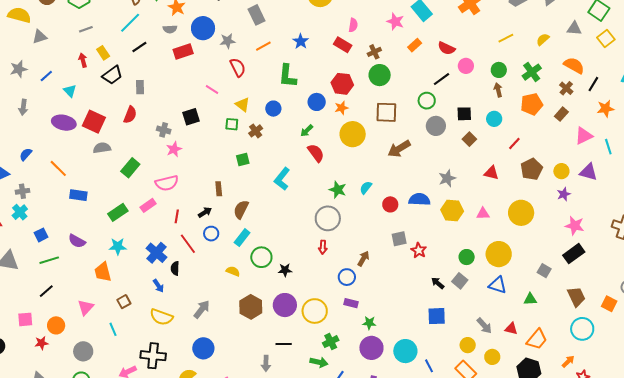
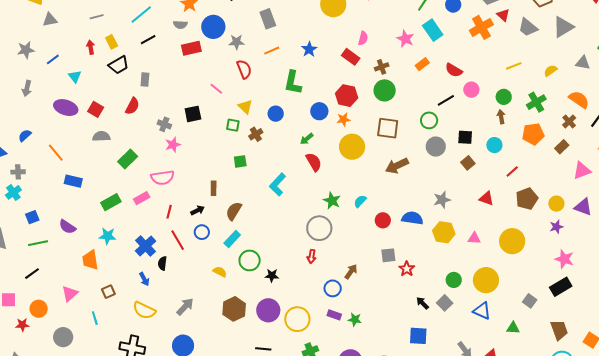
red square: (94, 122) -> (96, 109), size x0.7
green star: (369, 323) -> (355, 320), moved

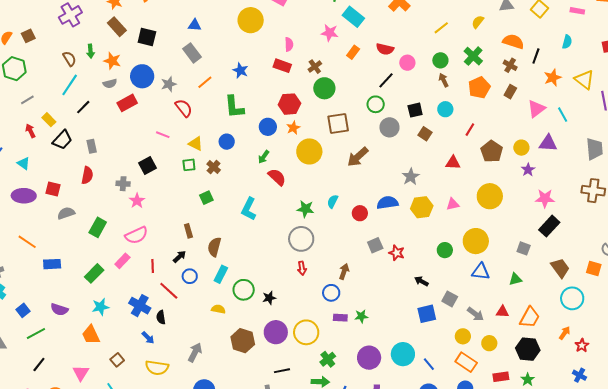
gray square: (445, 303) -> (450, 299), moved

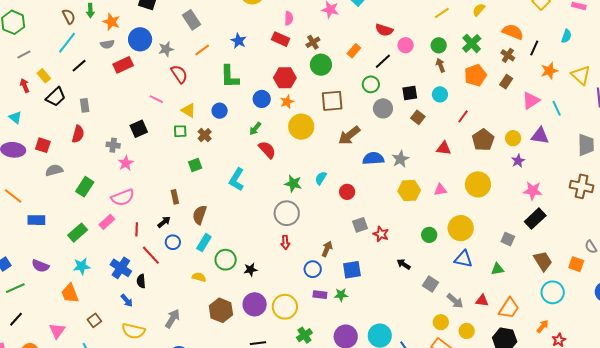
orange rectangle: (353, 52) -> (354, 51), moved
blue semicircle: (388, 203) -> (373, 158), moved
blue square: (427, 314) -> (352, 270), moved

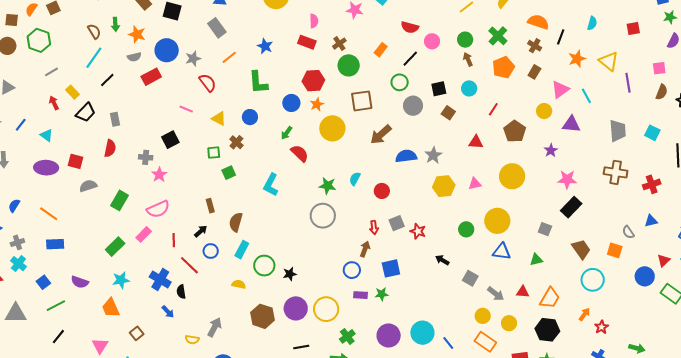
green square: (180, 131) -> (214, 153), moved
yellow circle: (513, 138) -> (544, 111), moved
blue rectangle: (36, 220) -> (55, 244), moved
red arrow: (285, 242) -> (374, 227), moved
yellow semicircle: (133, 331) -> (192, 340), moved, size x0.6

